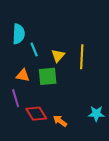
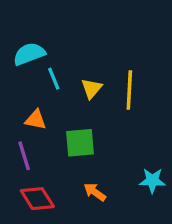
cyan semicircle: (19, 34) -> (29, 54), turned -114
green square: (48, 76) -> (80, 143), moved
red diamond: (36, 114) -> (37, 199), moved

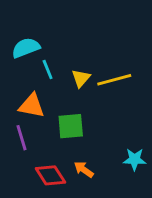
yellow line: (129, 90) -> (114, 80), turned 72
orange triangle: (36, 120) -> (32, 106), size x1.4
red diamond: (37, 199) -> (50, 175), moved

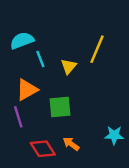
yellow line: (114, 80) -> (97, 49), moved, turned -52
orange triangle: (32, 106) -> (27, 90), turned -40

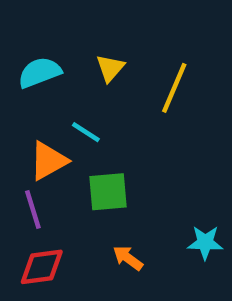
cyan line: (40, 59) -> (86, 132), moved, turned -35
yellow triangle: (69, 66) -> (110, 68), moved
red diamond: (43, 149) -> (42, 267), moved, turned -65

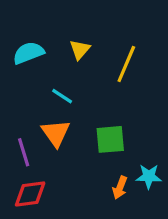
orange triangle: (48, 161) -> (56, 133), moved, turned -36
green square: (108, 192) -> (110, 139), moved
orange arrow: (128, 258) -> (120, 188), moved, turned -105

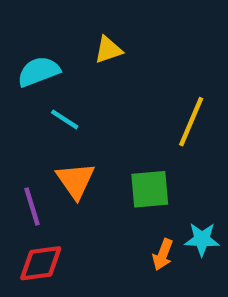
yellow triangle: (80, 50) -> (108, 50), moved, turned 30
yellow line: (126, 64) -> (191, 122), moved
cyan line: (62, 96) -> (65, 119), moved

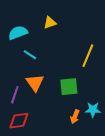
purple line: (32, 207) -> (15, 95), turned 36

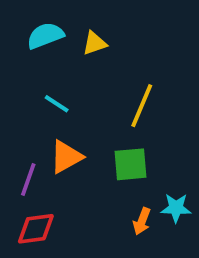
cyan semicircle: (18, 33) -> (45, 36), moved
yellow line: (88, 56) -> (142, 106), moved
orange triangle: (35, 83) -> (66, 157), turned 36

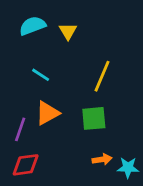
yellow triangle: (95, 43) -> (68, 31), turned -42
cyan star: (176, 208) -> (128, 168), moved
orange arrow: (142, 221) -> (102, 159), turned -120

